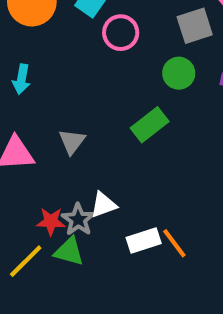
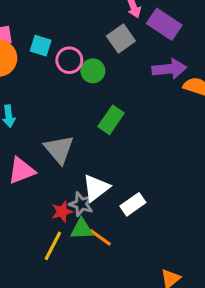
green circle: (179, 73) -> (93, 71), moved
gray triangle: (72, 141) -> (59, 149), size x1.5
white triangle: (103, 205) -> (96, 188), size x1.4
orange line: (174, 243) -> (100, 237), moved

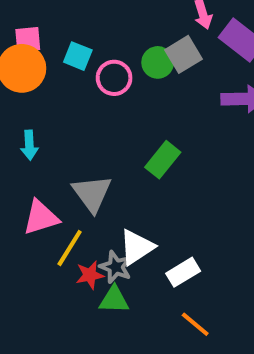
green circle: (93, 71) -> (158, 62), moved
orange line: (100, 237) -> (195, 324), moved
yellow line: (53, 246) -> (70, 248), moved

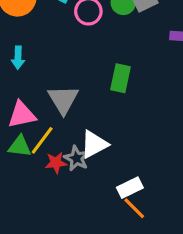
green rectangle: (163, 160) -> (121, 78), turned -32
white rectangle: (183, 272) -> (130, 188), moved
green triangle: (114, 300) -> (20, 146), moved

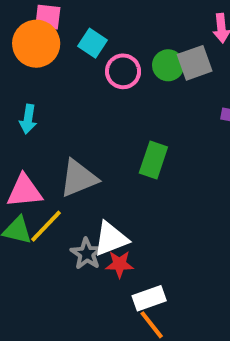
gray triangle: (63, 100) -> (79, 178), turned 32
red star: (56, 163) -> (119, 264), moved

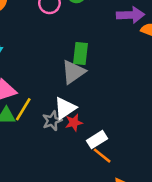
gray triangle: (79, 178) -> (73, 72), moved
gray star: (87, 254) -> (52, 121), turned 30

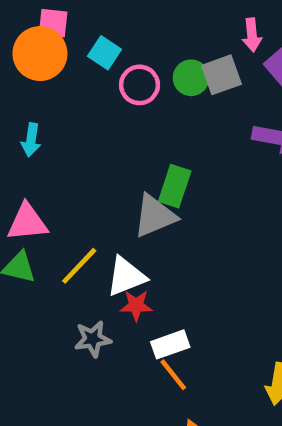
yellow line: (23, 109) -> (79, 266), moved
gray star: (52, 121) -> (93, 339), moved

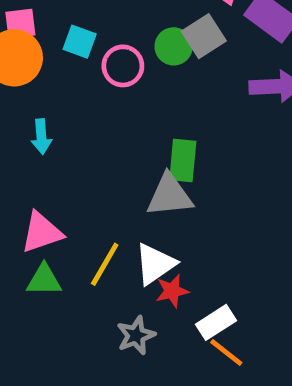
cyan arrow: (31, 140) -> (41, 137), moved
gray triangle: (155, 216) -> (170, 195), turned 30

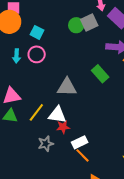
cyan square: (80, 42) -> (37, 32), moved
pink circle: (123, 66) -> (37, 54), moved
green rectangle: (183, 160) -> (100, 74), moved, turned -54
white triangle: (155, 264) -> (57, 115), turned 36

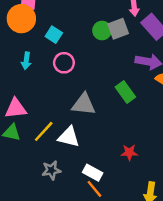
pink circle: (37, 54) -> (64, 63), moved
red star: (63, 127) -> (129, 152), moved
white rectangle: (80, 142) -> (93, 173), turned 49

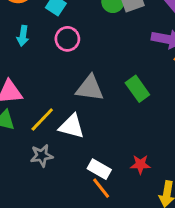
green rectangle: (125, 92) -> (137, 89), moved
red star: (129, 152) -> (140, 164), moved
gray star: (51, 170) -> (42, 156), moved

